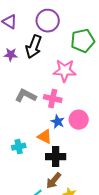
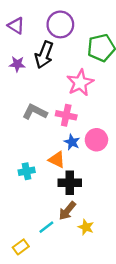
pink star: (65, 71) -> (80, 83), turned -30

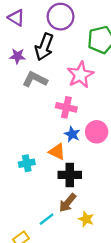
gray L-shape: (35, 112) -> (35, 79), moved

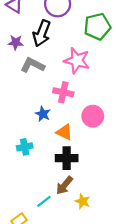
pink star: (80, 75) -> (77, 61), turned -30
blue star: (72, 134) -> (43, 114), moved
orange triangle: (57, 152) -> (64, 132), moved

